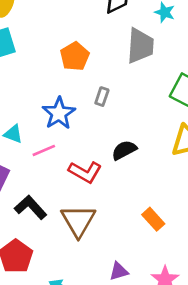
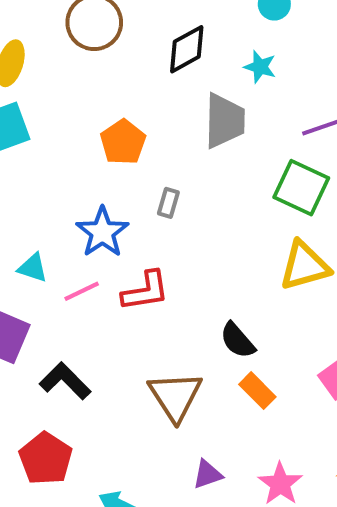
black semicircle: (124, 150) -> (237, 340), moved, turned -100
red L-shape: (85, 172) -> (146, 291), moved, turned -36
brown triangle: (78, 221) -> (175, 396), moved

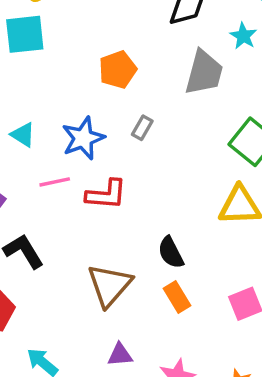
cyan triangle: (33, 268) -> (23, 135), moved

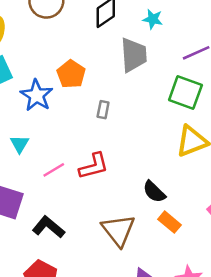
cyan triangle: (23, 135) -> (19, 144), turned 48
blue star: (83, 138) -> (37, 95), moved

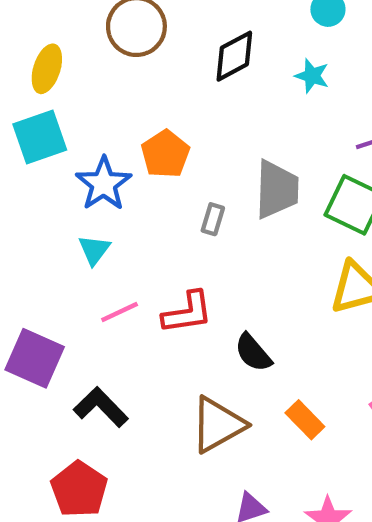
gray trapezoid: (134, 55) -> (277, 189), moved
cyan triangle: (19, 144) -> (94, 250), moved
black semicircle: (154, 192) -> (253, 353), moved
brown triangle: (118, 230) -> (218, 425), turned 33

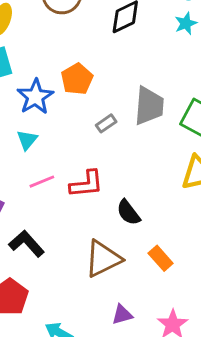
cyan star: (312, 76) -> (186, 23), moved, turned 30
gray rectangle: (213, 219) -> (106, 123), turned 36

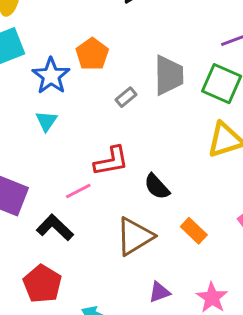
pink line: (42, 182) -> (78, 191), moved

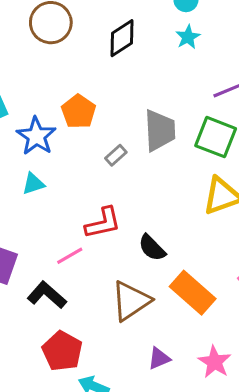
cyan triangle: (46, 121) -> (33, 184), turned 40
orange rectangle: (194, 231) -> (193, 293), size x1.6
red pentagon: (42, 284) -> (62, 351), moved

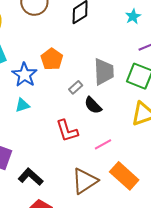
cyan star: (188, 37) -> (133, 16), moved
red L-shape: (103, 223) -> (67, 131), turned 85
black semicircle: (152, 248) -> (93, 105), moved
pink line: (70, 256) -> (103, 144), moved

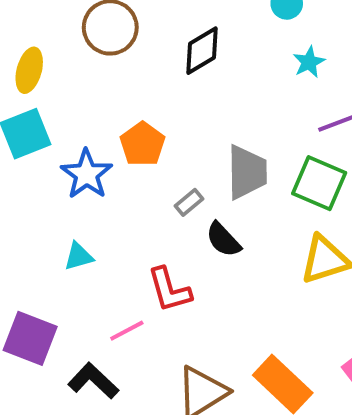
cyan triangle: (22, 105) -> (79, 256), moved
pink line: (103, 144) -> (127, 331), moved

